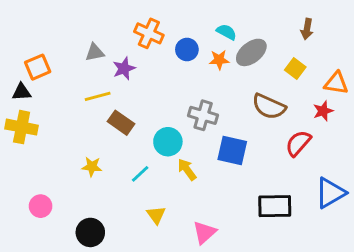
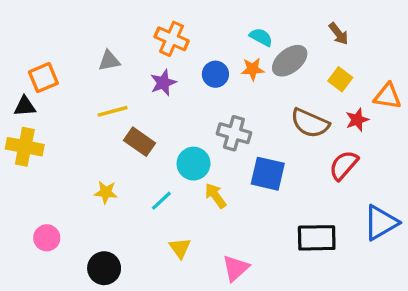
brown arrow: (307, 29) -> (339, 34), moved, turned -48
blue circle: (187, 49) -> (215, 74), moved
purple star: (124, 69) -> (163, 83), moved
red star: (323, 111) -> (357, 120), moved

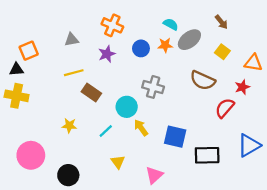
red star: (357, 120) -> (242, 87), moved
blue square: (268, 174) -> (175, 137), moved
pink circle: (47, 238) -> (31, 155), size x1.6

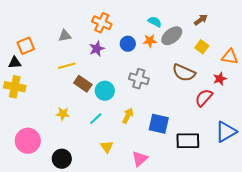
brown arrow: (221, 22) -> (201, 20), turned -88
cyan circle: (127, 107) -> (105, 91), moved
yellow arrow: (141, 128) -> (128, 116), turned 63

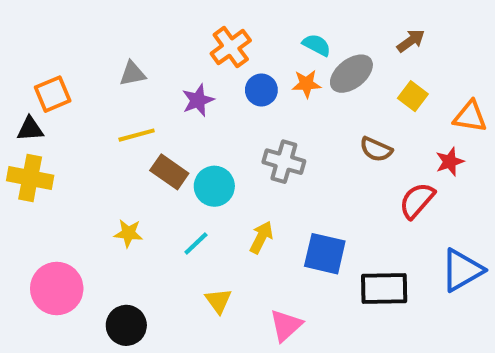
orange cross: (102, 23) -> (231, 47), moved, turned 30
brown semicircle: (184, 73) -> (376, 149), size x0.7

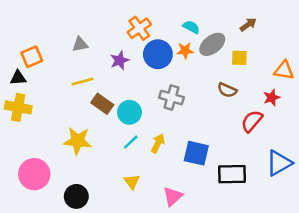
blue circle: (261, 90) -> (158, 54), size x1.5
yellow square: (413, 96) -> (239, 58), moved, turned -35
yellow star: (128, 233) -> (78, 141), size x1.6
cyan line: (196, 243) -> (131, 142), moved

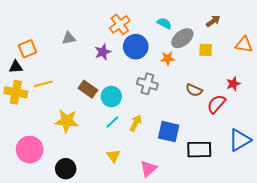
orange star: (185, 51) -> (168, 58), moved
orange triangle: (284, 70) -> (244, 45), moved
yellow line: (82, 81) -> (43, 84), moved
brown semicircle: (227, 90) -> (194, 90), moved

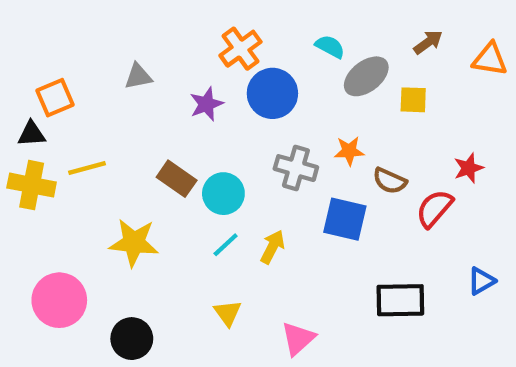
orange triangle: (244, 45) -> (490, 59), moved
orange star: (168, 58) -> (349, 151), moved
blue square: (169, 132) -> (345, 219), moved
blue triangle: (240, 140) -> (481, 281), size x0.6

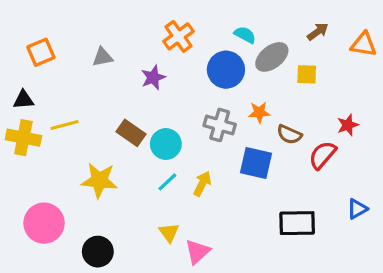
blue circle: (272, 93) -> (226, 70), moved
orange square: (55, 98) -> (41, 52), moved
pink triangle: (298, 339) -> (197, 252), moved

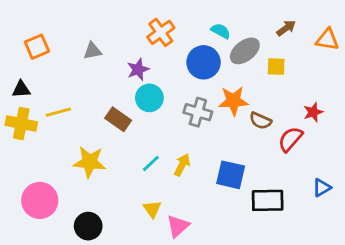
orange star: (259, 112) -> (233, 101), size x1.5
cyan circle: (166, 144) -> (149, 98), moved
blue square: (256, 163) -> (231, 175), moved

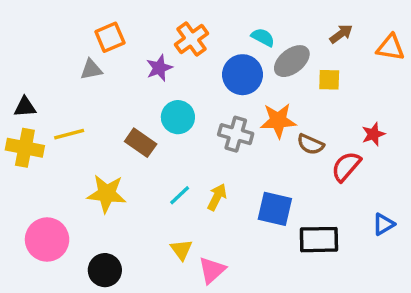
orange square: (37, 47) -> (110, 37), moved
gray triangle: (92, 51) -> (91, 70), moved
purple star: (138, 69) -> (159, 68), moved

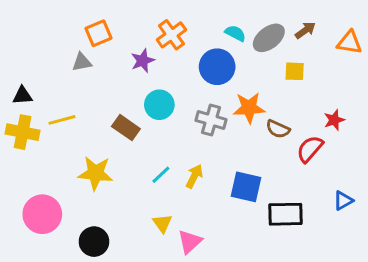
gray ellipse: (292, 61) -> (269, 38), moved

